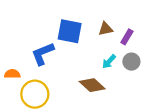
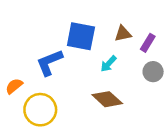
cyan arrow: (109, 62) -> (108, 64), moved
orange semicircle: (12, 74) -> (14, 86), turned -40

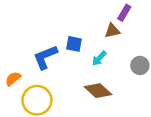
blue square: (81, 36) -> (74, 44), moved, size x0.6
purple rectangle: (148, 43) -> (124, 13), moved

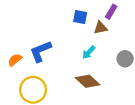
blue square: (74, 44) -> (80, 17), moved
orange semicircle: (13, 79) -> (15, 60), moved

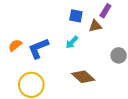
cyan arrow: (89, 52) -> (72, 42), moved
orange semicircle: (15, 60) -> (15, 45), moved

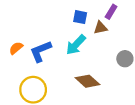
cyan arrow: (72, 42) -> (76, 45), size x1.5

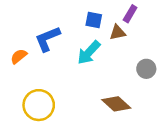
blue L-shape: (41, 51) -> (47, 39), moved
brown diamond: (88, 81) -> (116, 104), moved

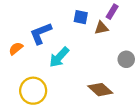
cyan arrow: (89, 53) -> (59, 57), moved

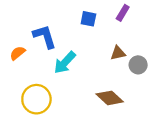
brown triangle: (101, 28) -> (118, 53), moved
blue L-shape: (41, 33) -> (45, 37), turned 95

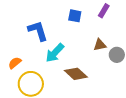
orange semicircle: (18, 53) -> (15, 63), moved
brown diamond: (110, 98) -> (76, 74), moved

